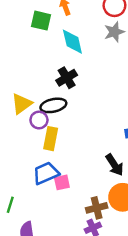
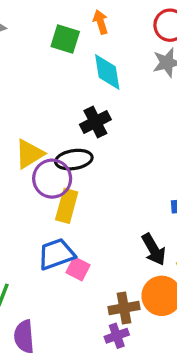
purple circle: (39, 120) -> (52, 179), size x1.5
pink square: (62, 182) -> (78, 269), turned 35

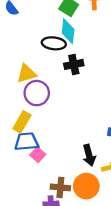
cyan diamond: (107, 72) -> (68, 31), moved
black ellipse: (74, 160) -> (54, 43), moved
yellow rectangle: (67, 206) -> (22, 122), moved

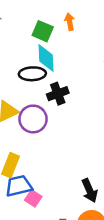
purple circle: (37, 93) -> (33, 119), moved

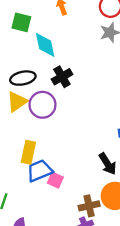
green square: (43, 31) -> (21, 22), moved
black ellipse: (32, 74) -> (23, 78), moved

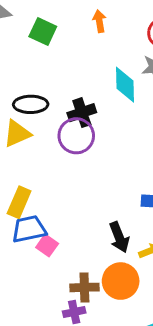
cyan diamond: (45, 45) -> (125, 85), moved
purple circle: (42, 105) -> (76, 136), moved

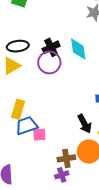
cyan diamond: (125, 85) -> (78, 49), moved
pink square: (47, 245) -> (39, 135), turned -32

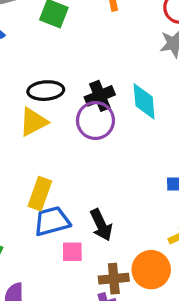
black arrow: (85, 124) -> (101, 225), moved
pink square: (39, 135) -> (72, 252), moved

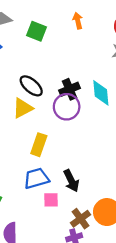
black ellipse: (46, 91) -> (31, 86), turned 45
yellow rectangle: (40, 194) -> (39, 145), moved
brown cross: (114, 279) -> (81, 219), turned -30

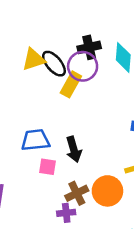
black ellipse: (31, 86) -> (54, 64), moved
yellow rectangle: (39, 145) -> (71, 84), moved

